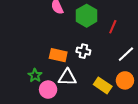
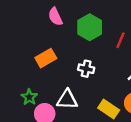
orange rectangle: (58, 55) -> (46, 58), moved, turned -42

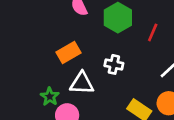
white triangle: (67, 100) -> (82, 83), moved

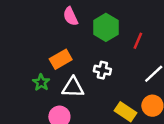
green star: (50, 97) -> (41, 82), moved

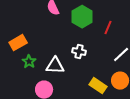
orange rectangle: (61, 59) -> (18, 43), moved

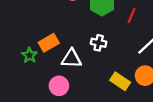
orange rectangle: (18, 43) -> (49, 43), moved
green star: (29, 62) -> (29, 55), moved

